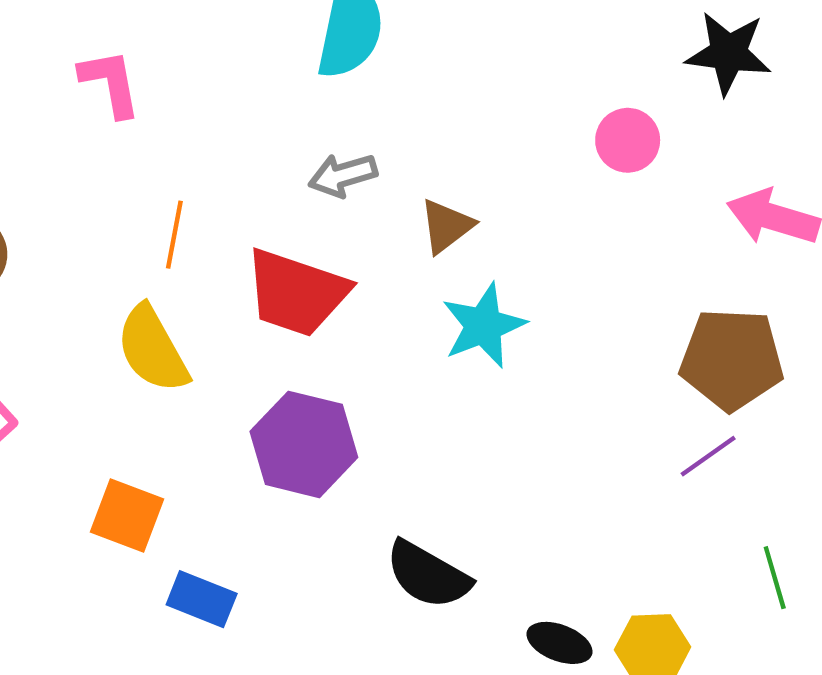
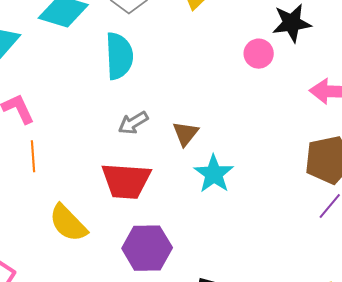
pink circle: (628, 140) -> (259, 54), moved
orange line: (174, 235) -> (33, 156), moved

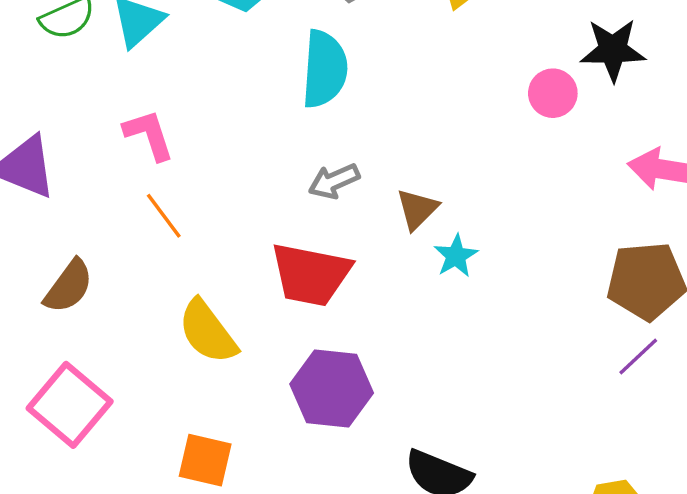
orange line: (33, 156) -> (164, 216), turned -40
cyan star: (214, 174) -> (456, 256), moved, size x0.7

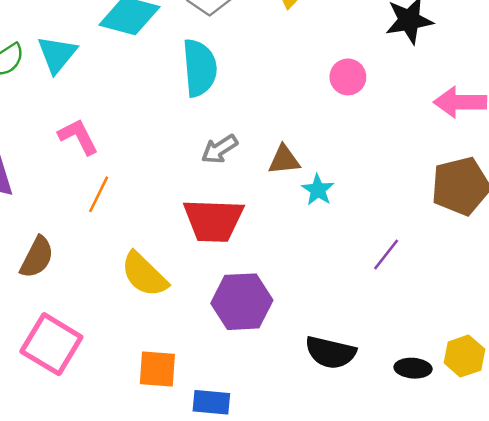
pink circle: (553, 93) -> (348, 77), moved
brown triangle: (417, 209) -> (284, 160), turned 48
orange line: (164, 216) -> (99, 194), turned 72
purple line: (638, 356) -> (386, 254), moved

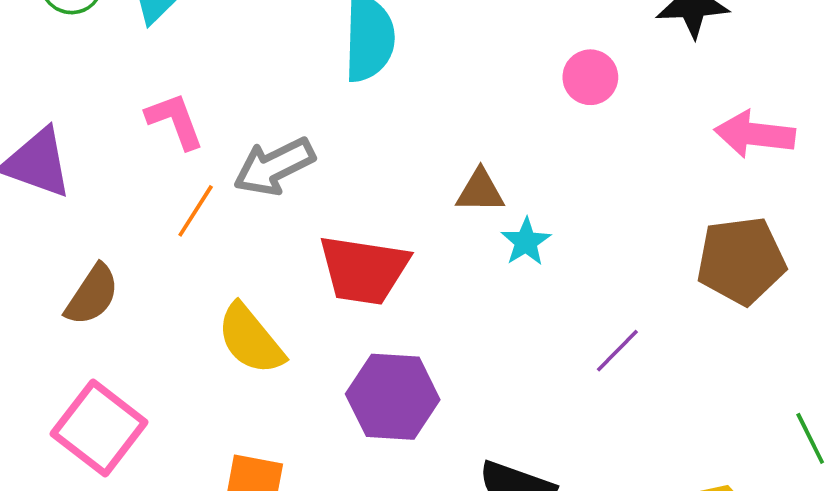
gray arrow: (220, 149) -> (274, 166), moved, size x1.4

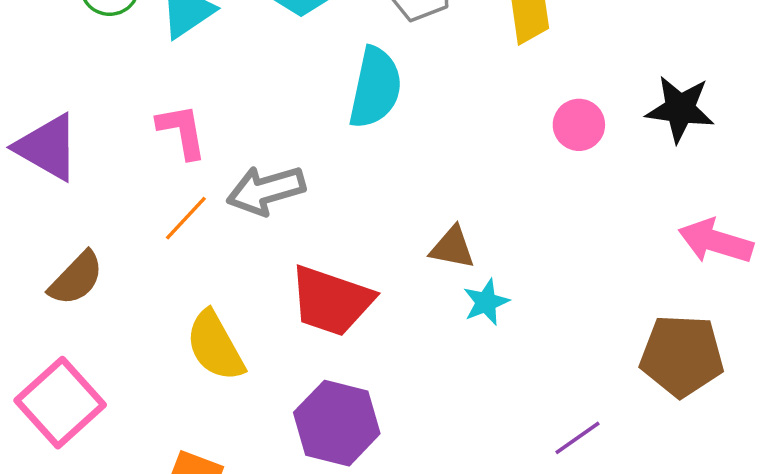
pink circle: (590, 77) -> (579, 125), moved
purple line: (617, 351) -> (577, 438), moved

